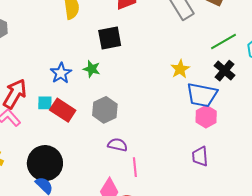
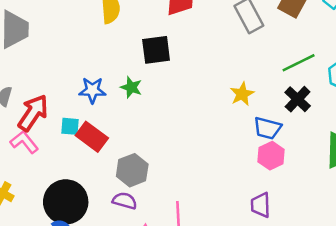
blue star: (61, 73) -> (92, 90), turned 30
blue trapezoid: (202, 95) -> (267, 128), size x0.7
gray hexagon: (105, 110) -> (132, 170), moved
purple semicircle: (117, 145) -> (125, 201), moved

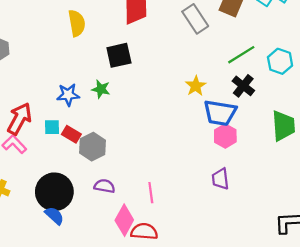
blue trapezoid: (267, 128) -> (220, 113), size x1.4
red rectangle: (92, 137) -> (71, 134), size x0.7
gray hexagon: (132, 170) -> (93, 147), moved

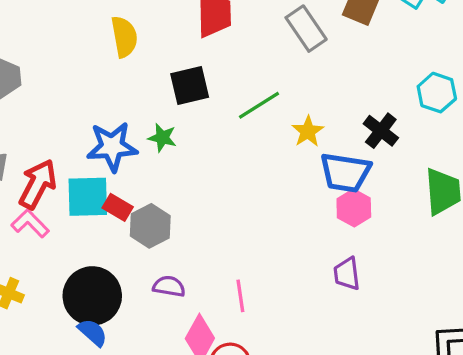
green line: (241, 55) -> (259, 105), moved
blue star: (68, 95) -> (112, 147), size x1.4
cyan square: (52, 127) -> (88, 197), size x1.8

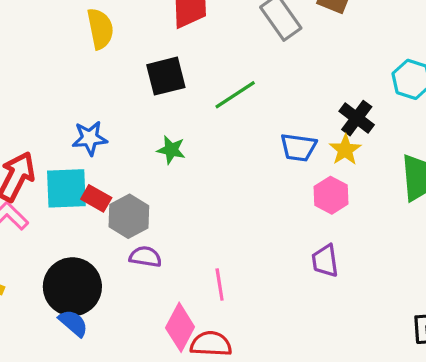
yellow star: (308, 131) -> (345, 150), moved
green star: (162, 138) -> (171, 150), moved
blue star: (112, 147) -> (90, 138), size x0.7
blue trapezoid: (345, 172) -> (298, 147), moved, size x0.7
purple semicircle: (169, 286) -> (145, 257), moved

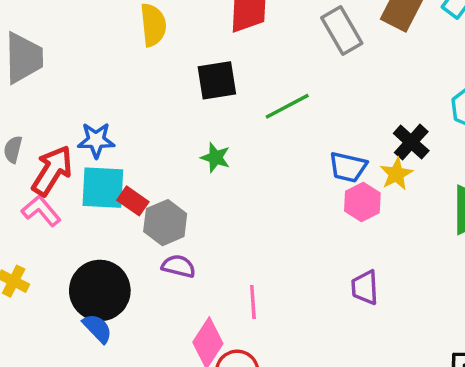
blue star: (90, 138) -> (96, 140), moved
pink hexagon: (331, 195) -> (362, 202), moved

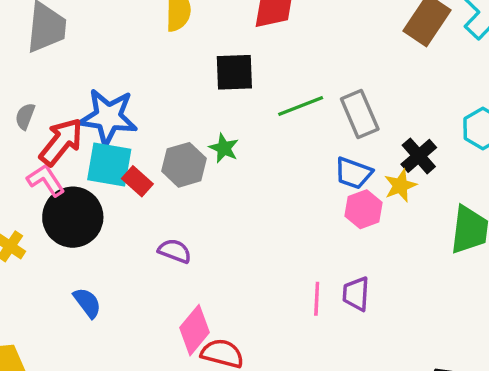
gray rectangle: (342, 31) -> (360, 114), moved
blue star: (96, 140) -> (108, 117), size x1.6
gray hexagon: (165, 223) -> (184, 165), moved
black circle: (100, 291) -> (73, 217), moved
pink line: (253, 302) -> (317, 299), moved

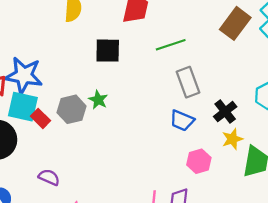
green line: (301, 106) -> (171, 45), moved
yellow star: (400, 186) -> (232, 139), moved
pink hexagon: (364, 209) -> (199, 161), moved
purple semicircle: (175, 251) -> (49, 177), moved

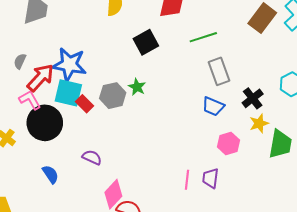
black square: (108, 51) -> (146, 42), turned -30

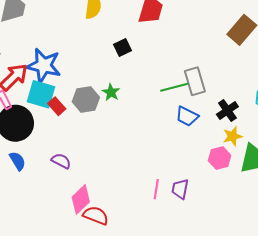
green line: (203, 37) -> (174, 87), moved
black square: (146, 42) -> (123, 47), size x0.7
pink hexagon: (228, 144) -> (220, 158), moved
blue semicircle: (50, 174) -> (18, 161), moved

